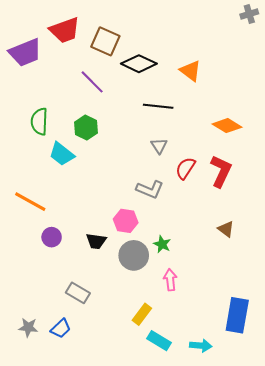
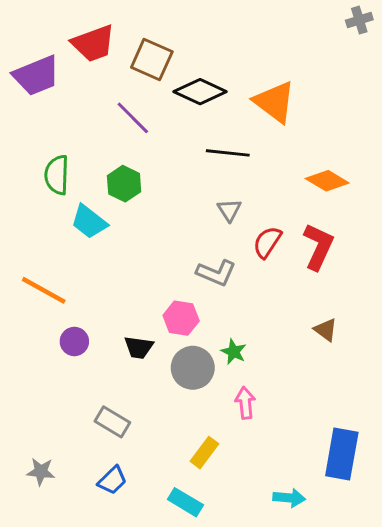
orange triangle: (190, 71) -> (275, 102), size x1.4
blue trapezoid: (61, 328) -> (112, 480), moved
cyan rectangle: (159, 341) -> (185, 502), moved

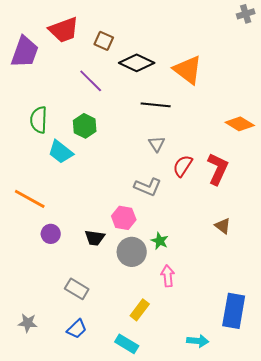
brown square: (152, 59) -> (104, 41), size x0.7
purple trapezoid: (36, 76) -> (25, 52), turned -48
orange diamond: (327, 181) -> (240, 124), moved

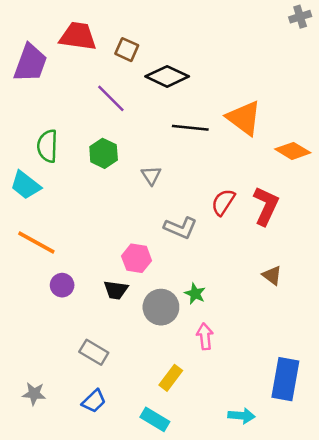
red trapezoid: (64, 30) -> (78, 36), turned -152
orange triangle: (188, 70) -> (244, 118), moved
gray triangle: (157, 144) -> (151, 175), moved
cyan trapezoid: (61, 152) -> (25, 185), moved
pink hexagon: (124, 218) -> (137, 258), moved

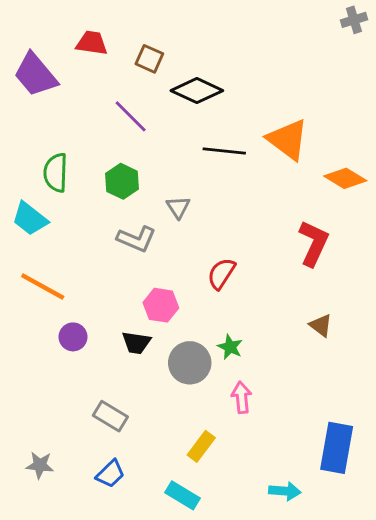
red trapezoid: (78, 36) -> (92, 43), size x0.7
purple trapezoid: (30, 63) -> (36, 75), turned 120
red semicircle: (223, 202) -> (221, 274), moved
gray L-shape: (180, 228) -> (136, 239), moved

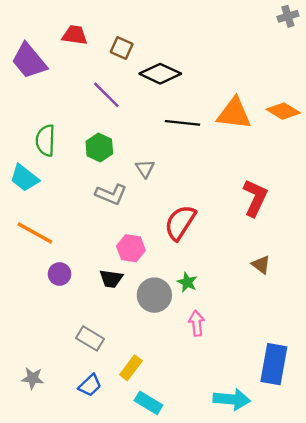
orange triangle: (288, 139) -> (234, 114), turned -30
orange diamond: (345, 178) -> (283, 111), moved
red semicircle: (221, 274) -> (180, 222), size x1.4
yellow rectangle: (201, 446) -> (131, 368), moved
cyan arrow: (285, 491) -> (232, 399), size x1.4

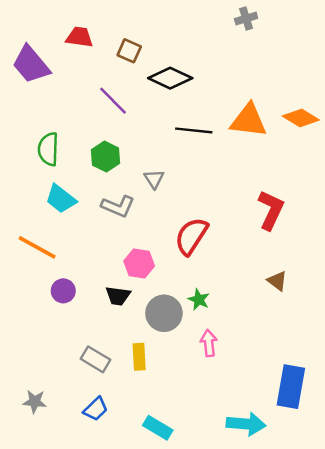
gray cross: (288, 16) -> (246, 19), moved
cyan trapezoid: (24, 178) -> (61, 199), moved
yellow rectangle: (131, 368) -> (139, 357), moved, turned -40

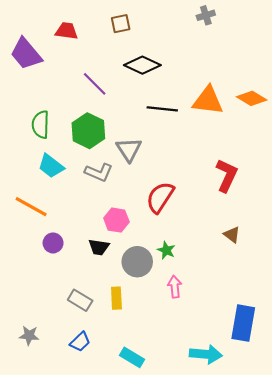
brown square: (129, 51) -> (121, 24), moved, turned -36
green hexagon: (106, 157) -> (88, 131), size x1.4
gray triangle: (154, 179) -> (129, 149), size x1.5

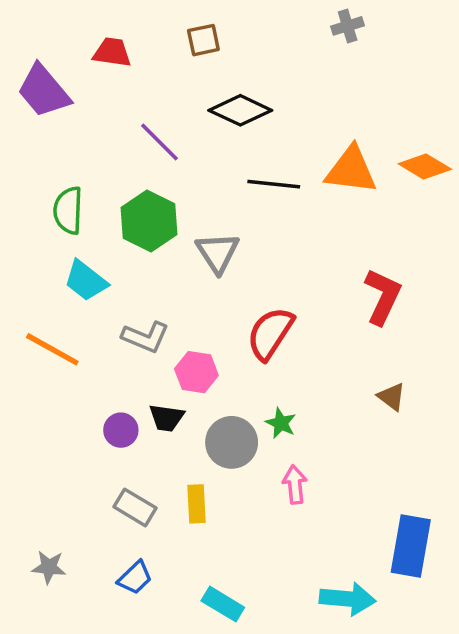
gray L-shape: (99, 172) -> (145, 337), moved
purple circle: (53, 243) -> (121, 430), moved

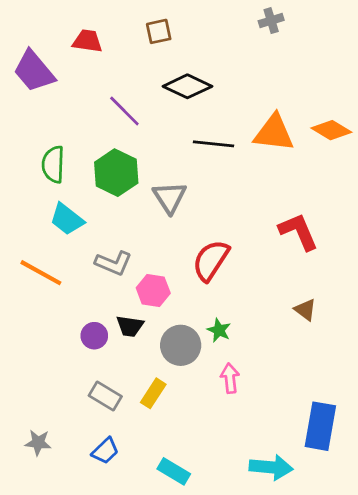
red L-shape: (383, 297) -> (298, 232), turned -48
yellow rectangle: (196, 504) -> (153, 393), turned 36

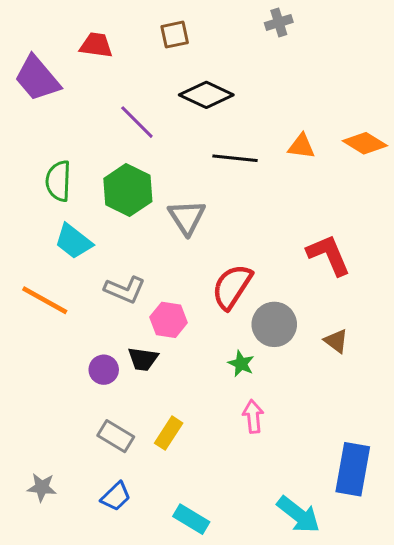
gray cross: (271, 21) -> (279, 22), moved
orange triangle: (274, 133) -> (301, 146), size x0.6
gray circle: (181, 345) -> (274, 324), moved
cyan arrow: (271, 467) -> (298, 515), turned 33

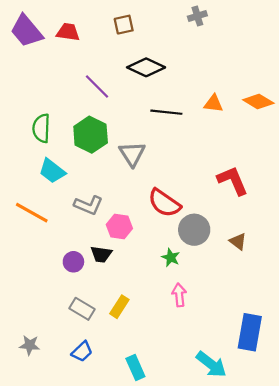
purple trapezoid: (37, 78) -> (26, 31), moved
red semicircle: (232, 287) -> (164, 203), turned -88
cyan rectangle: (191, 519) -> (135, 368), turned 35

